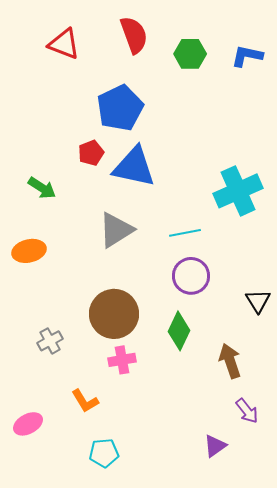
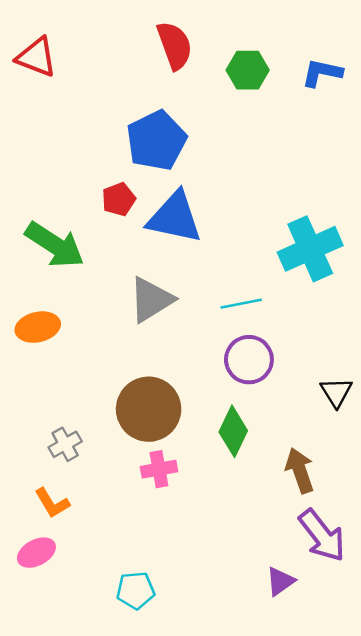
red triangle: (64, 44) -> (36, 57), moved
green arrow: (42, 188) -> (55, 245), size x1.6
orange L-shape: (85, 401) -> (52, 503), moved
purple arrow: (247, 411) -> (322, 536), size x1.6

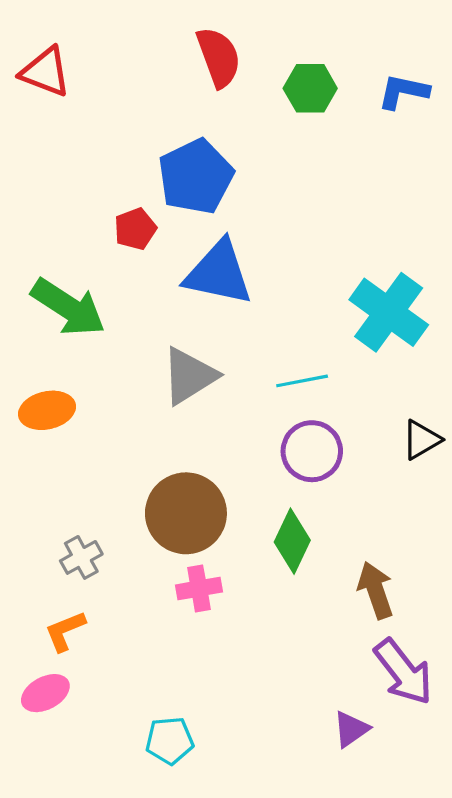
red pentagon: (119, 199) -> (135, 229), moved
cyan cross: (310, 249) -> (389, 312), turned -30
black triangle: (336, 392) -> (421, 440), moved, turned 32
orange L-shape: (52, 503) -> (65, 631), turned 99

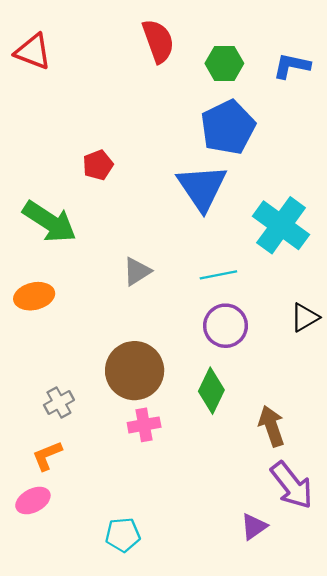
blue pentagon: (196, 177) -> (228, 127), moved
blue triangle: (219, 273) -> (202, 187), moved, turned 44
gray triangle: (189, 376) -> (137, 271), size x0.7

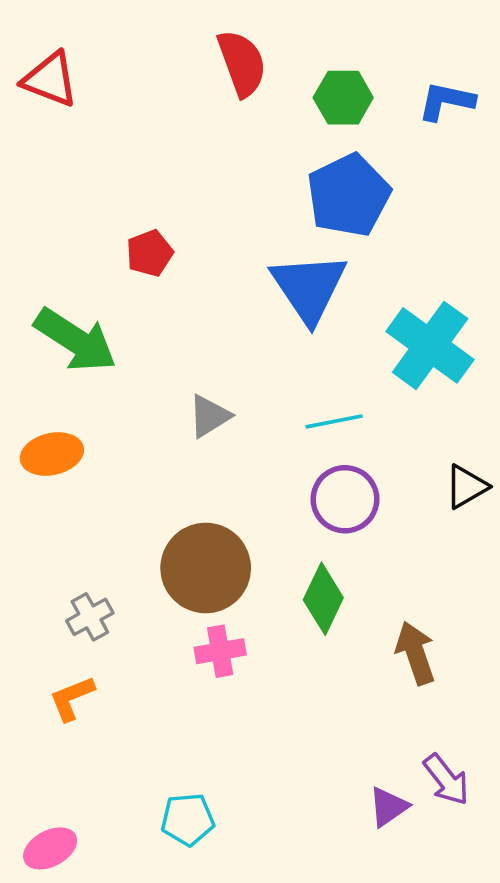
purple arrow: (292, 485) -> (446, 780), moved, size x0.7
pink ellipse: (33, 501) -> (50, 848), moved

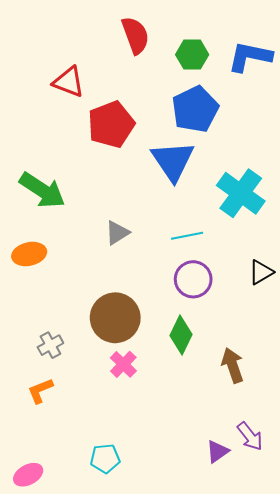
red triangle: (50, 80) -> (69, 82), moved
blue L-shape: (446, 101) -> (250, 57), size x1.4
red pentagon: (150, 253) -> (111, 124), moved, size x1.8
pink cross: (220, 651) -> (123, 364), turned -36

